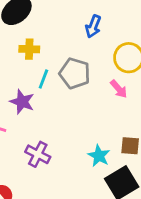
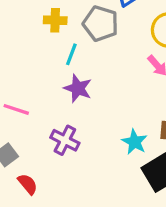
gray pentagon: (75, 73) -> (101, 24), moved
purple star: (22, 102) -> (78, 88), moved

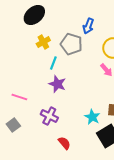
yellow cross: (55, 20) -> (43, 42), turned -32
red semicircle: (28, 184) -> (64, 143), moved

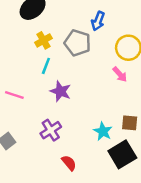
cyan line: (53, 63) -> (46, 66), moved
pink line: (19, 97) -> (14, 95), moved
purple cross: (49, 116) -> (51, 130), turned 30

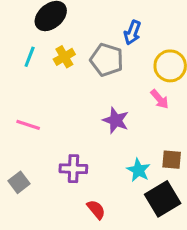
cyan line: (46, 66) -> (30, 57), moved
purple star: (60, 91) -> (116, 120), moved
purple cross: (51, 130) -> (73, 169), turned 35

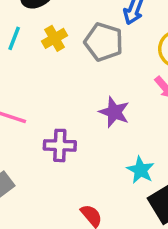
purple cross: (73, 169) -> (60, 145), moved

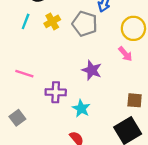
cyan star: (141, 170) -> (81, 108), moved

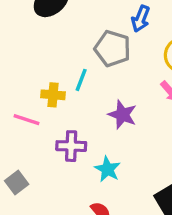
cyan line: (26, 21) -> (81, 80), moved
yellow cross: (52, 21) -> (53, 95), moved, turned 35

